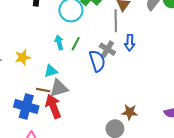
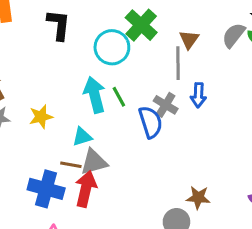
cyan arrow: (59, 42) -> (95, 95), size x1.6
green line: (76, 44) -> (119, 97), turned -56
red arrow: (53, 106) -> (86, 189), turned 35

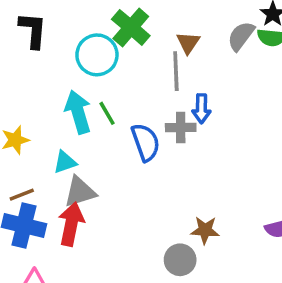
gray cross: (166, 105) -> (181, 128), moved, turned -30
brown line: (71, 165) -> (22, 195), moved, turned -30

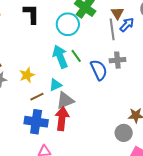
blue arrow: (201, 109) -> (127, 25), moved, turned -133
brown line: (22, 195) -> (37, 97), moved

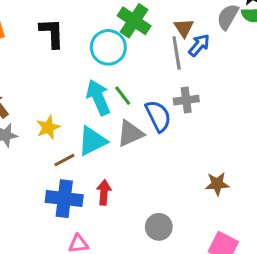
cyan triangle: (55, 85) -> (92, 141), size x1.5
gray triangle: (65, 100) -> (130, 134), moved
red arrow: (62, 119) -> (104, 192), size x0.7
gray circle: (124, 133) -> (159, 227), moved

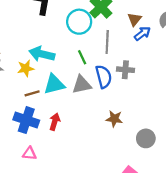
gray line: (177, 53) -> (107, 42), moved
cyan arrow: (98, 97) -> (42, 54), moved, turned -65
brown star: (217, 184) -> (114, 119), moved
gray circle: (159, 227) -> (146, 138), moved

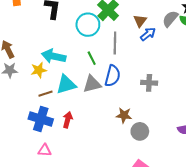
gray cross: (125, 70) -> (149, 83), moved
blue semicircle: (104, 77) -> (113, 76), turned 30
gray circle: (146, 138) -> (140, 131), moved

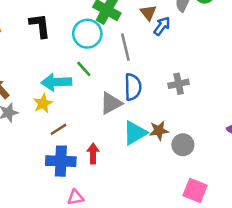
green line: (92, 58) -> (84, 69), moved
cyan triangle: (66, 84) -> (135, 133), moved

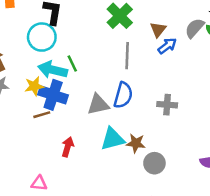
cyan circle: (87, 34) -> (42, 37), moved
green line: (84, 69) -> (72, 64), moved
blue cross: (61, 161) -> (53, 95), moved

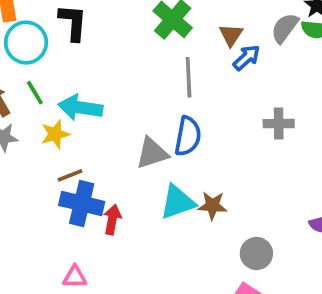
cyan circle: (42, 37) -> (26, 43), moved
green line: (72, 64) -> (35, 93), moved
blue cross: (53, 95) -> (82, 203), moved
gray cross: (167, 105) -> (279, 124), moved
gray circle: (154, 163) -> (256, 254), moved

